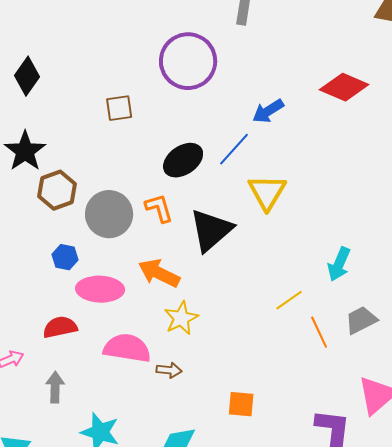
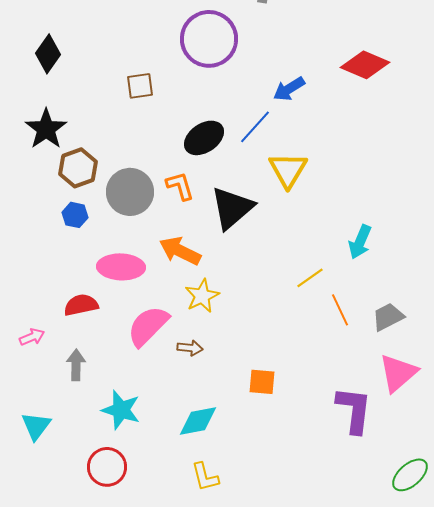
blue hexagon: (65, 257) -> (75, 215), moved
gray trapezoid: (361, 320) -> (388, 317), moved
pink semicircle: (127, 348) -> (148, 326), turned -54

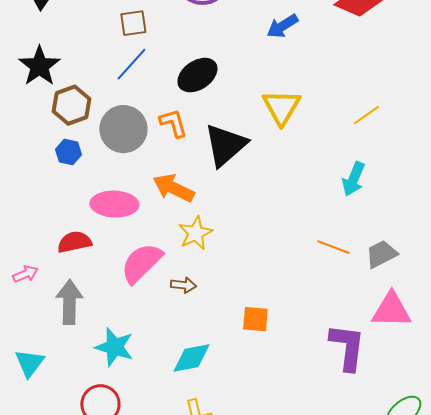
blue line: (255, 127) -> (131, 64), moved
yellow line: (310, 278) -> (366, 115), moved
orange line: (340, 310) -> (333, 247), turned -44
gray arrow: (76, 365) -> (69, 302), size x1.4
pink triangle: (398, 373) -> (391, 310), turned 42

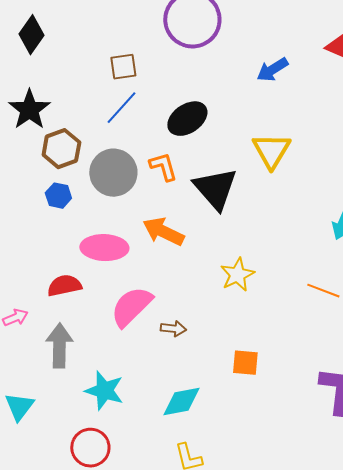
black triangle: (225, 145) -> (215, 189), turned -30
yellow star: (195, 233) -> (237, 275), moved

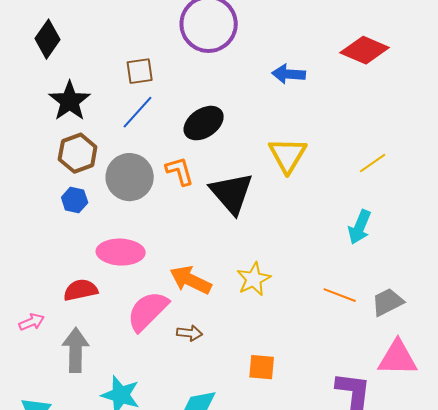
blue arrow: (272, 70) -> (289, 74), turned 36
black star: (29, 110) -> (70, 101), moved
orange arrow: (163, 232) -> (191, 280), moved

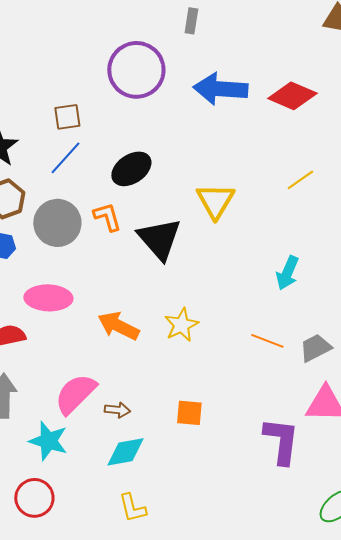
blue arrow: (289, 74) -> (220, 89), moved, size x1.6
yellow line: (373, 163) -> (300, 180), moved
pink semicircle: (148, 311) -> (75, 394), moved
brown arrow: (190, 333) -> (117, 410), moved

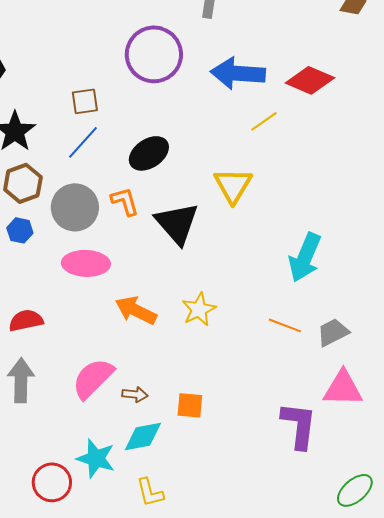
yellow line: (300, 180) -> (264, 121), moved
cyan arrow: (287, 273) -> (305, 257), size x1.4
pink ellipse: (48, 298) -> (86, 263), moved
orange square: (189, 413) -> (190, 405), moved
cyan star: (48, 441) -> (96, 458), moved

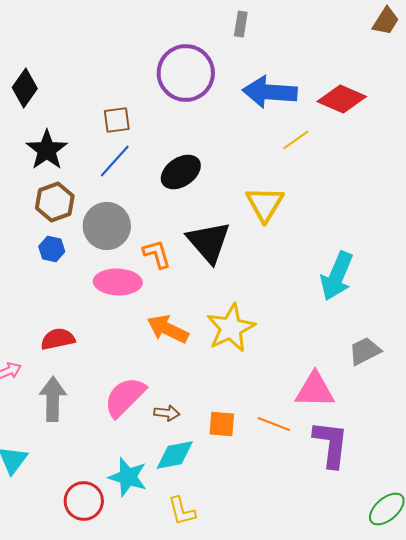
orange L-shape: (125, 201) -> (157, 254), moved
yellow star: (199, 309) -> (231, 328), size x1.4
orange line: (285, 325) -> (274, 424), moved
pink triangle: (343, 388) -> (315, 390), moved

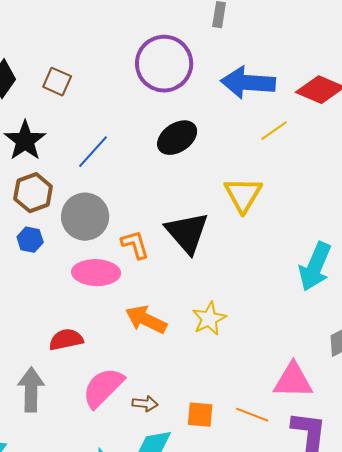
brown square: (117, 120) -> (57, 82), moved, turned 32
black ellipse: (181, 172) -> (177, 138), moved
yellow star: (231, 328) -> (209, 319), size x0.7
red semicircle: (58, 339) -> (66, 340), moved

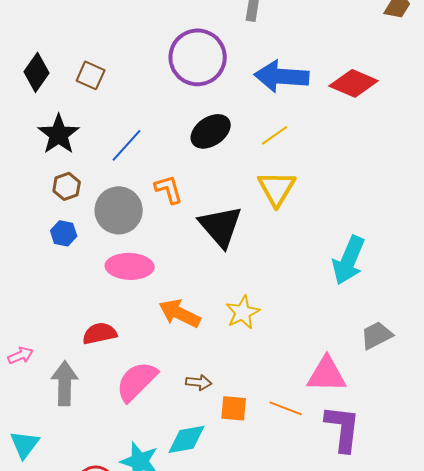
yellow line: (274, 131) -> (275, 135), moved
brown hexagon: (33, 193) -> (67, 186), size x0.7
orange L-shape: (135, 245) -> (169, 189), moved
brown arrow: (145, 404) -> (199, 382), moved

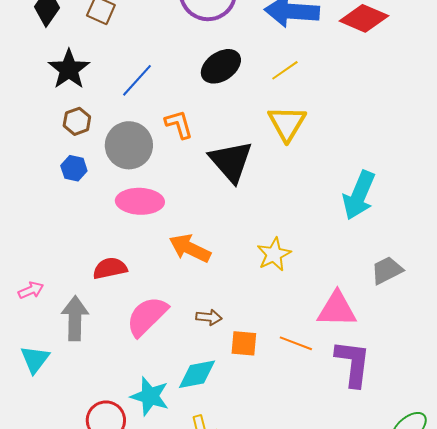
yellow star: (243, 312) -> (274, 254), moved
cyan triangle: (25, 444) -> (35, 359), moved

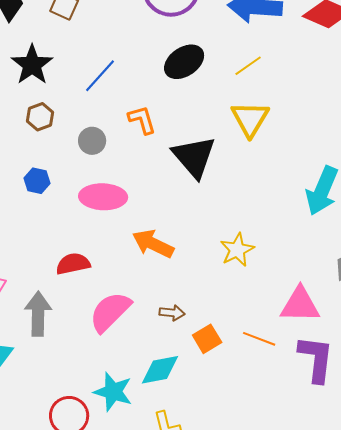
gray circle: (129, 145) -> (92, 141), size x0.6
blue hexagon: (74, 168) -> (37, 181), moved
orange square: (244, 343) -> (207, 339), turned -36

